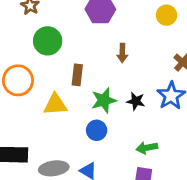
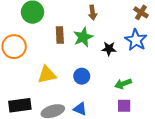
green star: (104, 100) -> (83, 37), moved
yellow triangle: (55, 104) -> (47, 75), moved

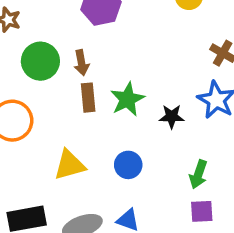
brown arrow: (93, 12) -> (81, 63), moved
green arrow: (123, 84) -> (198, 174), turned -49

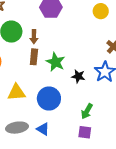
green star: (127, 99) -> (56, 62), turned -30
blue circle: (128, 165) -> (49, 99), size x1.5

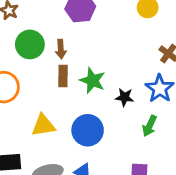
green arrow: (87, 111) -> (150, 126), moved

